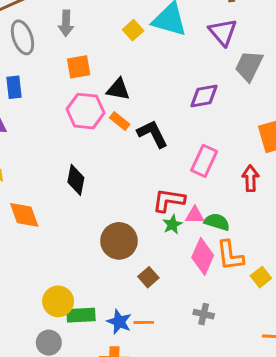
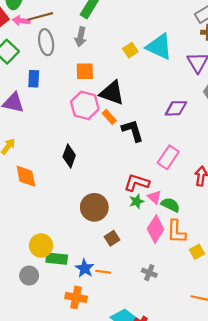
black triangle: (118, 89) -> (112, 93), size x1.4
pink triangle: (195, 215) -> (154, 197), turned 32

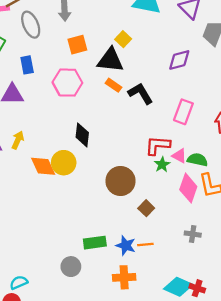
yellow square: (130, 50) -> (123, 39), moved
pink hexagon: (85, 105) -> (67, 83), moved
yellow circle: (41, 246) -> (64, 163), moved

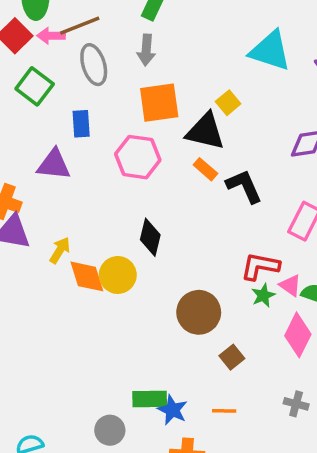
orange square: (77, 45) -> (159, 103), size x1.4
yellow arrow: (18, 140) -> (60, 250), moved
blue star: (126, 246) -> (173, 410), moved

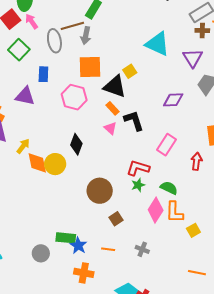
brown line: (80, 26) -> (72, 26), moved
pink arrow: (51, 36) -> (32, 21), turned 49
pink triangle: (290, 285) -> (110, 128), moved
gray cross: (296, 404) -> (142, 249), moved

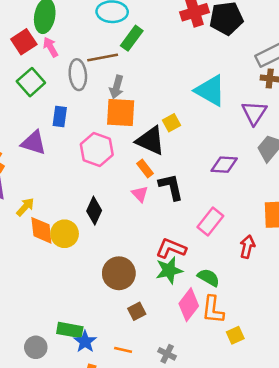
gray arrow: (86, 36) -> (117, 87), moved
green star: (138, 185) -> (169, 270), size x1.5

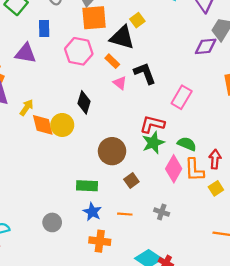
purple diamond: (224, 165) -> (206, 46), moved
orange rectangle: (145, 169) -> (112, 61), moved
red arrow: (247, 247) -> (215, 159), moved
green rectangle: (70, 330) -> (87, 186), moved

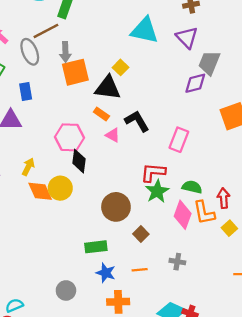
pink hexagon: (79, 51) -> (70, 137), moved
yellow arrow: (27, 108) -> (28, 167), moved

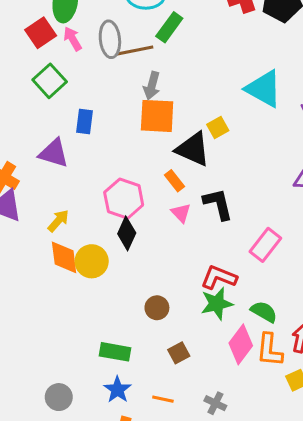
gray ellipse: (30, 52) -> (110, 39), moved
brown circle: (116, 207) -> (157, 308), size x0.6

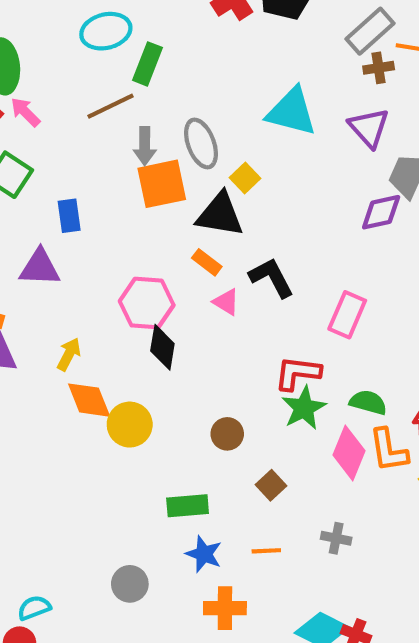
gray ellipse: (110, 39) -> (201, 143), moved
yellow circle: (92, 261) -> (130, 425), moved

